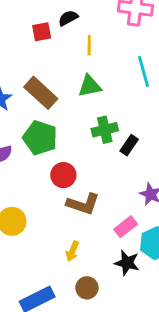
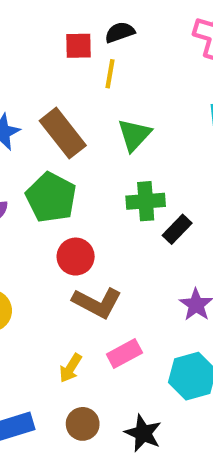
yellow line: (89, 45) -> (110, 74), moved
green triangle: (90, 86) -> (134, 135), turned -45
pink rectangle: (126, 227) -> (124, 354), moved
black star: (127, 263) -> (143, 433), moved

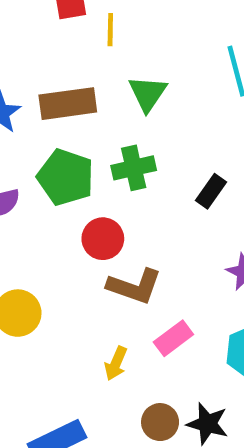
brown rectangle: (63, 133) -> (68, 104), turned -51
green cross: (146, 201) -> (134, 168), moved
brown circle: (83, 424) -> (160, 422), moved

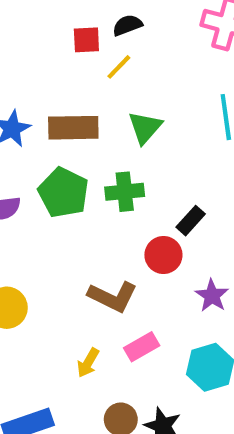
yellow line: (110, 30) -> (119, 67), turned 36
red circle: (103, 239) -> (163, 255), moved

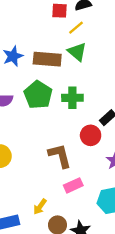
green triangle: (145, 127) -> (77, 52), moved, turned -36
brown L-shape: (113, 297) -> (60, 156), turned -136
yellow arrow: (88, 363) -> (40, 207), moved

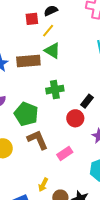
green pentagon: (38, 95) -> (26, 114), moved
brown L-shape: (60, 156) -> (38, 140), moved
pink rectangle: (73, 185) -> (65, 153), moved

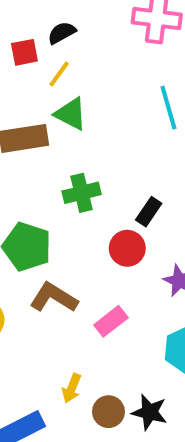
brown L-shape: (38, 140) -> (54, 298), turned -30

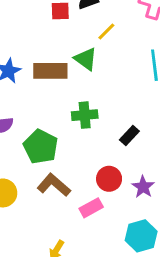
yellow line: (59, 74) -> (106, 32), moved
red circle: (127, 248) -> (109, 179), moved

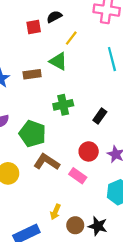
brown rectangle: (50, 71) -> (32, 74), size x0.7
pink rectangle: (91, 208) -> (78, 176), turned 72

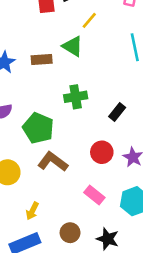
pink rectangle: (78, 176) -> (94, 195), moved
yellow arrow: (55, 212) -> (32, 211), moved
brown circle: (75, 225) -> (70, 233), moved

